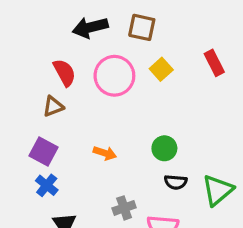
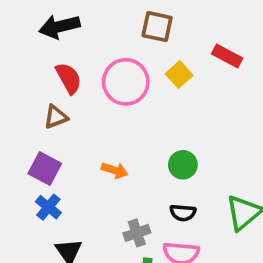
black arrow: (90, 27) -> (59, 27), moved
red rectangle: (214, 63) -> (227, 56), moved, turned -35
black semicircle: (176, 182) -> (183, 213), moved

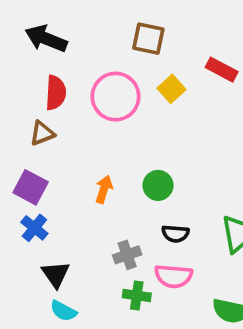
black arrow: (59, 27) -> (46, 39), turned 36
red semicircle: (69, 78) -> (56, 93), turned 32
green circle: (183, 165) -> (158, 185), moved
orange arrow: (115, 170) -> (104, 189), turned -90

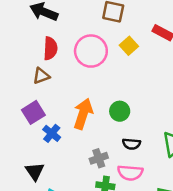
purple square: (31, 187) -> (33, 112), turned 30
orange arrow: (104, 189) -> (83, 114), size x1.6
blue cross: (34, 228) -> (52, 133), moved
black triangle: (56, 274) -> (35, 171), moved

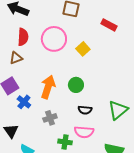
yellow square: (129, 46) -> (83, 49), moved
gray cross: (99, 158) -> (50, 118), moved

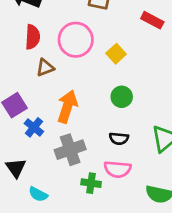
brown triangle: (16, 58) -> (45, 68), moved
green circle: (76, 85) -> (122, 97), moved
gray cross: (50, 118) -> (70, 150), size x1.5

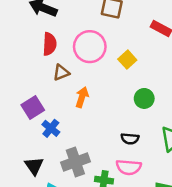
green circle: (122, 97) -> (144, 98), moved
orange arrow: (67, 107) -> (82, 97), moved, size x0.7
gray cross: (70, 150) -> (75, 162), moved

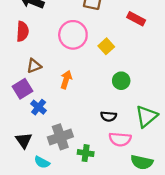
red semicircle: (50, 44) -> (22, 31), moved
brown triangle: (61, 73) -> (34, 66), moved
pink semicircle: (129, 167) -> (120, 139), moved

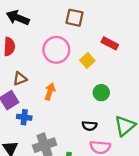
red rectangle: (136, 19) -> (110, 43), moved
blue cross: (39, 107) -> (24, 117), turned -32

